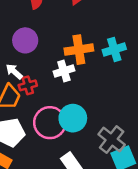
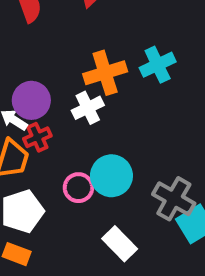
purple circle: (25, 40) -> (31, 100), moved
pink circle: (50, 123) -> (78, 188), size x0.6

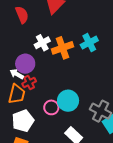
white cross: (88, 108) -> (42, 43), moved

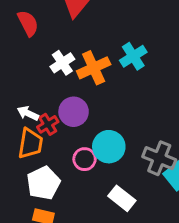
purple circle: (25, 64) -> (74, 112), moved

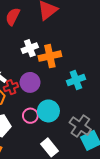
red semicircle: (28, 23) -> (13, 17), turned -138
cyan cross: (133, 56) -> (76, 80), moved

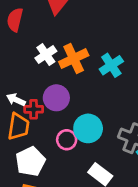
cyan cross: (76, 80) -> (111, 65), moved
red cross: (11, 87) -> (34, 109), turned 32

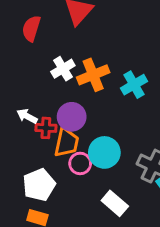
orange trapezoid: (18, 127) -> (66, 142), moved

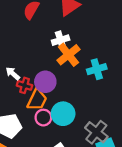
white cross: (63, 69) -> (61, 40), moved
orange cross: (93, 75) -> (69, 55), turned -30

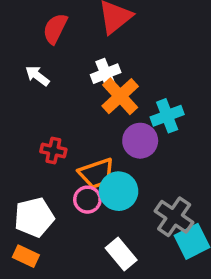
white arrow: (13, 74) -> (37, 76), moved
purple circle: (45, 82) -> (140, 141), moved
orange trapezoid: (37, 100) -> (97, 173), moved, turned 50

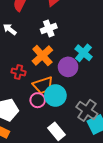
orange cross: (120, 96) -> (42, 56), moved
cyan cross: (167, 116) -> (84, 53), turned -30

